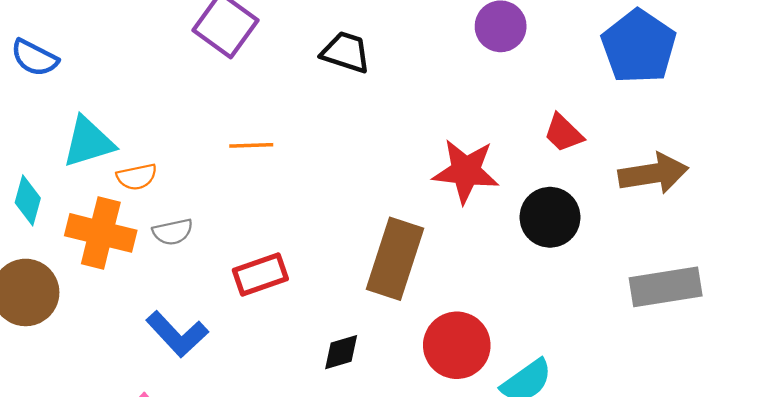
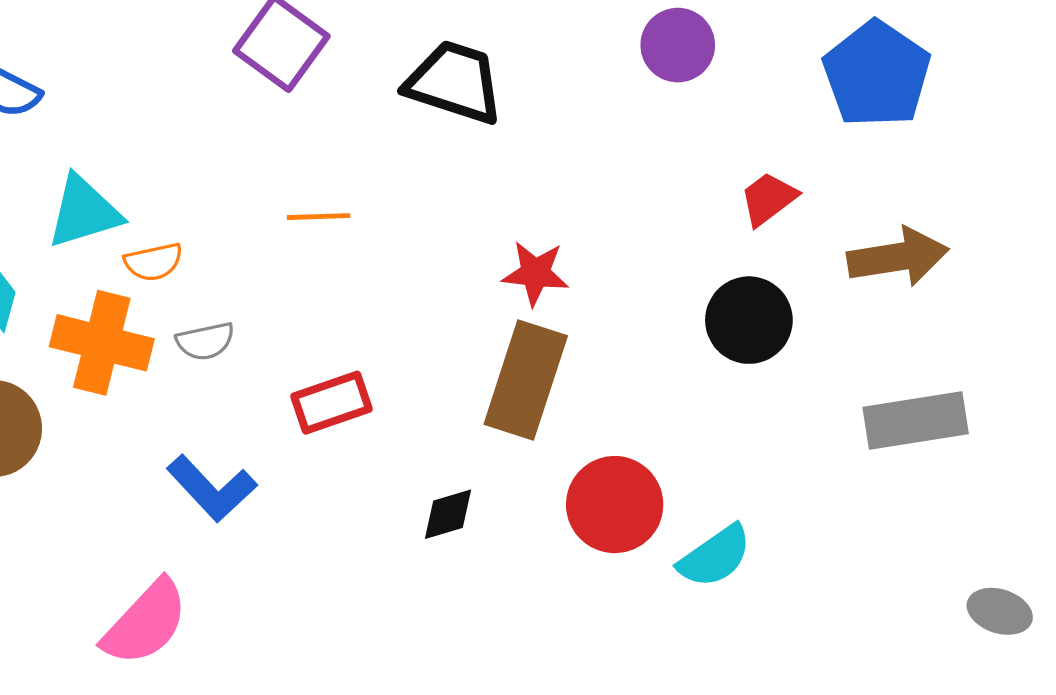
black trapezoid: (346, 52) -> (454, 82), size x1.4
red trapezoid: (563, 133) -> (768, 199), turned 99
red star: (466, 171) -> (535, 273), moved, size x0.7

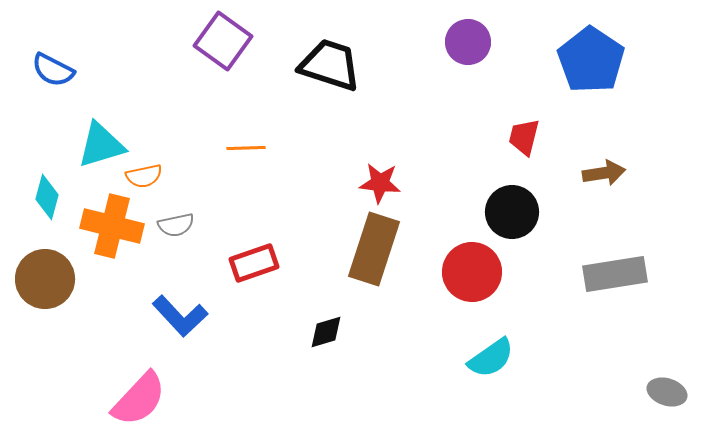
red trapezoid: (768, 199) -> (524, 137), turned -39
brown arrow: (898, 257) -> (604, 173), size x0.7
red circle: (615, 505) -> (472, 272), moved

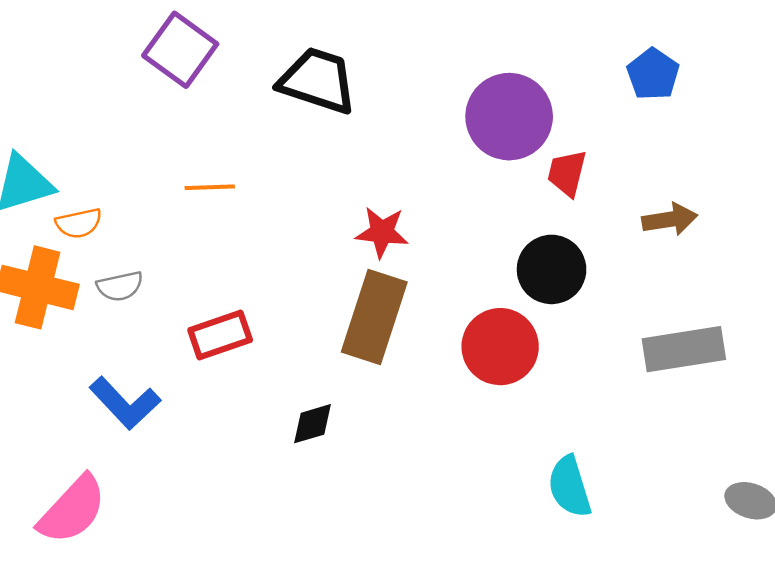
purple circle: (468, 42) -> (509, 117), moved, size x1.5
blue pentagon: (591, 60) -> (653, 74), size x0.6
cyan semicircle: (491, 358) -> (569, 487), moved, turned 108

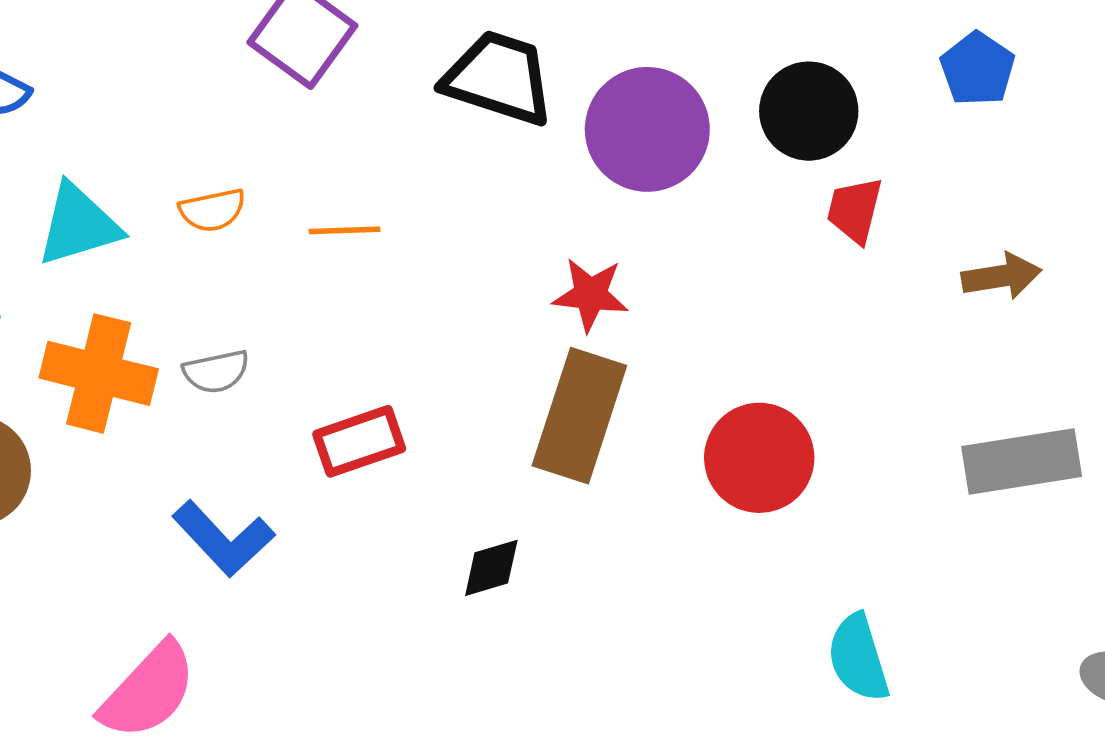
purple circle: (509, 117) -> (647, 129), moved
orange semicircle: (79, 223) -> (212, 210), moved
black circle: (552, 269) -> (809, 111), moved

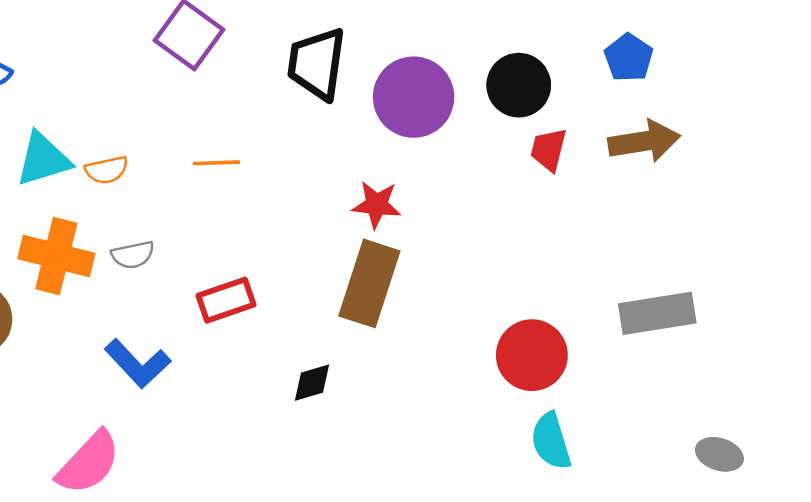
black trapezoid: (499, 78) -> (317, 64), turned -100
orange semicircle: (212, 210) -> (107, 170), moved
brown arrow: (1001, 276) -> (644, 141), moved, size x1.4
red circle: (759, 458) -> (532, 355), moved

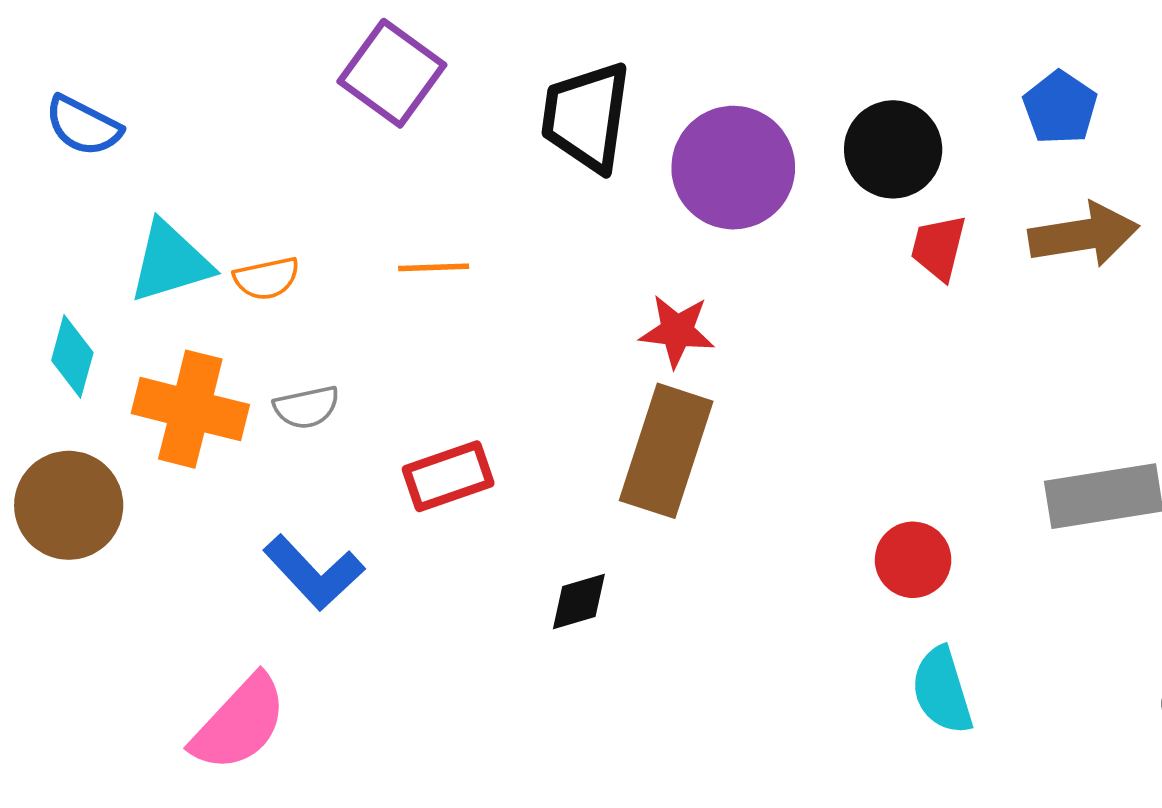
red circle: (532, 355) -> (913, 560), size x0.7

